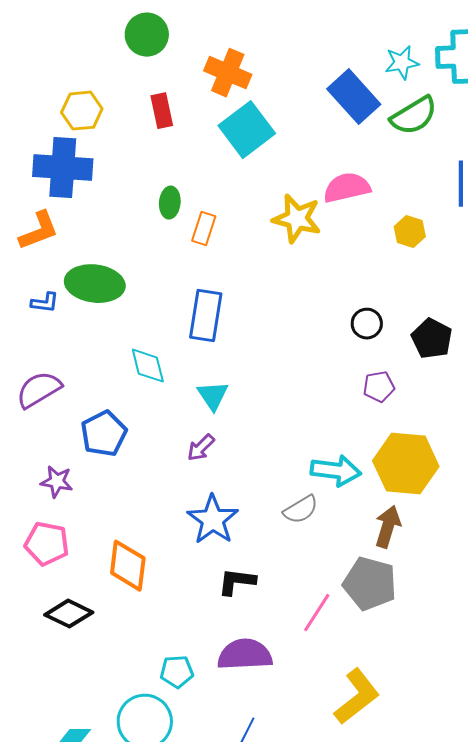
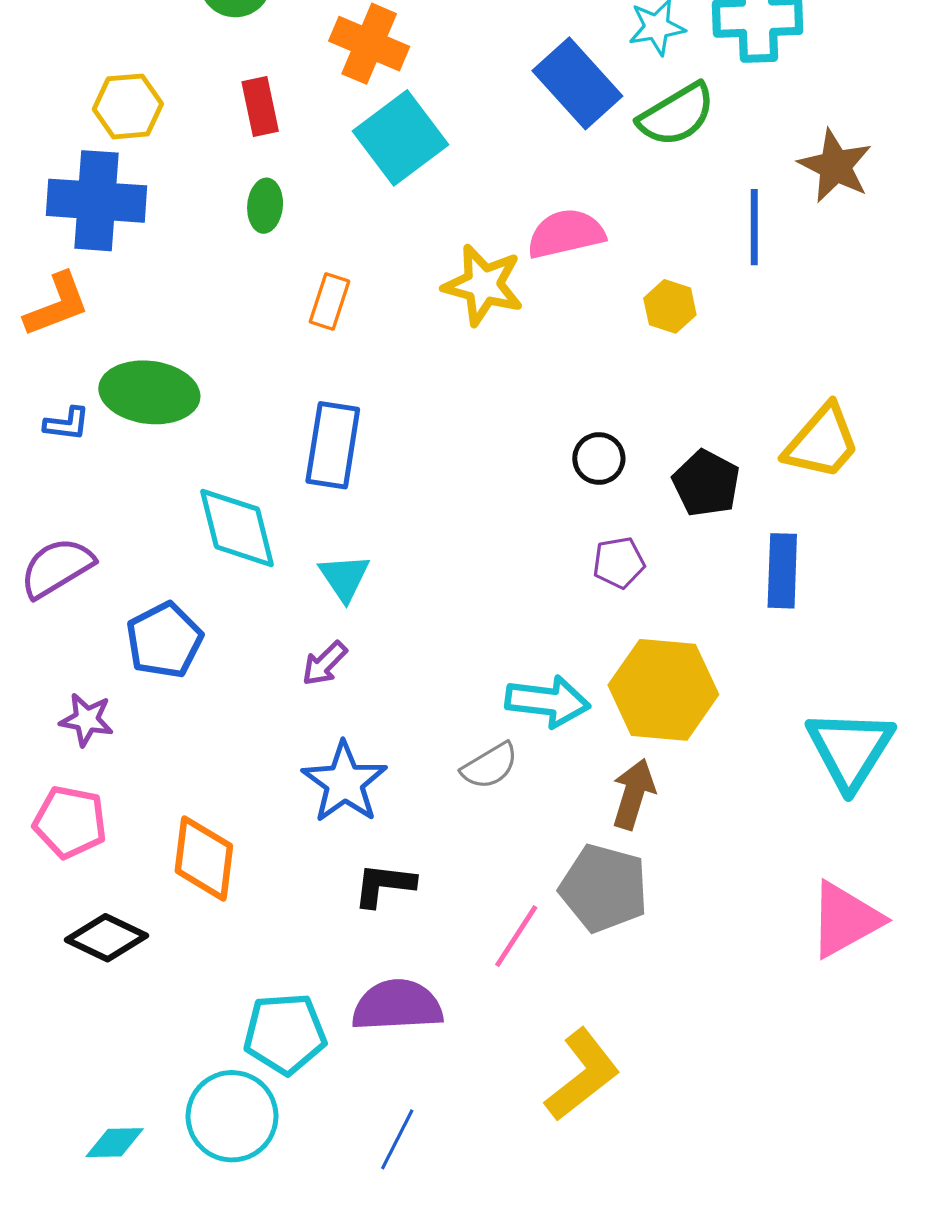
green ellipse: (170, 203) -> (265, 206), moved
cyan diamond: (148, 366) -> (237, 528), size x1.4
cyan pentagon: (177, 672) -> (285, 1034), size x1.5

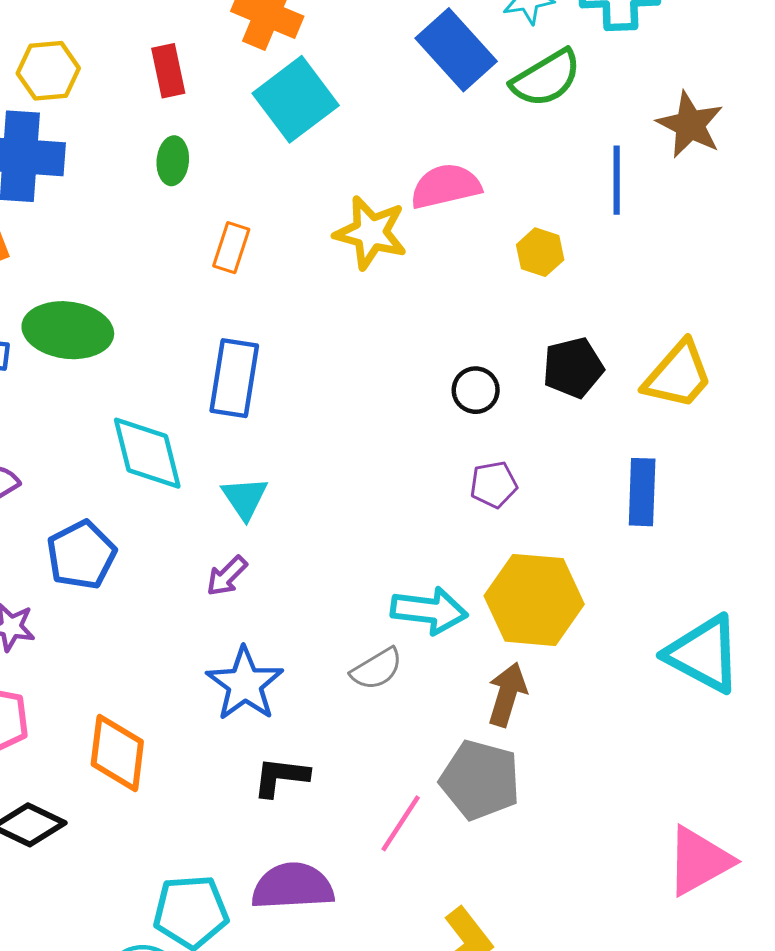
black pentagon: (706, 483) -> (573, 368), moved, turned 30
cyan triangle: (850, 749) -> (703, 654), turned -34
pink triangle: (845, 920) -> (699, 861), moved

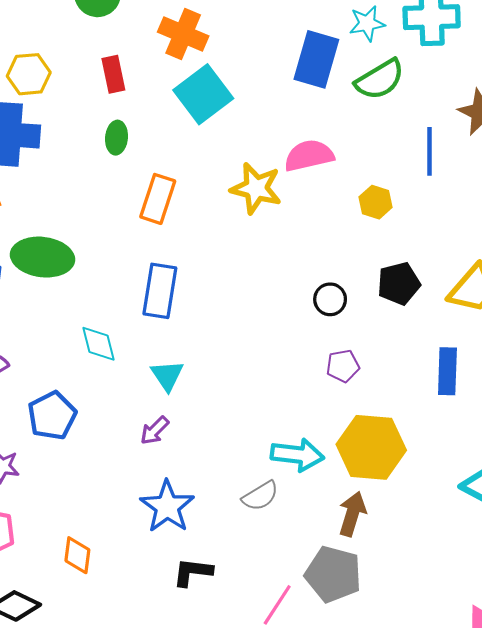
blue rectangle: (456, 50) -> (316, 59), turned 58
orange rectangle: (231, 248) -> (158, 199), size x1.4
cyan diamond: (147, 453) -> (99, 344), size x0.7
orange diamond: (117, 753) -> (77, 555), size x0.7

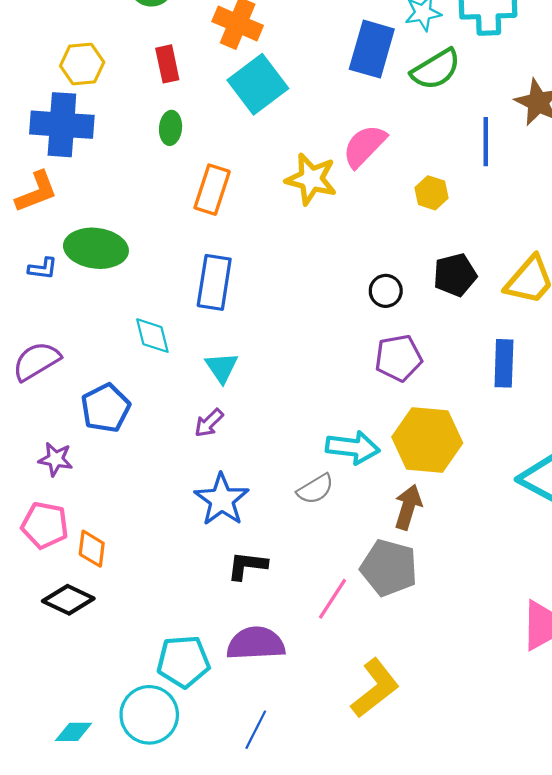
pink semicircle: (309, 156) -> (364, 146), turned -33
purple pentagon: (343, 366) -> (398, 358), size x1.4
orange diamond: (77, 555) -> (92, 549), moved

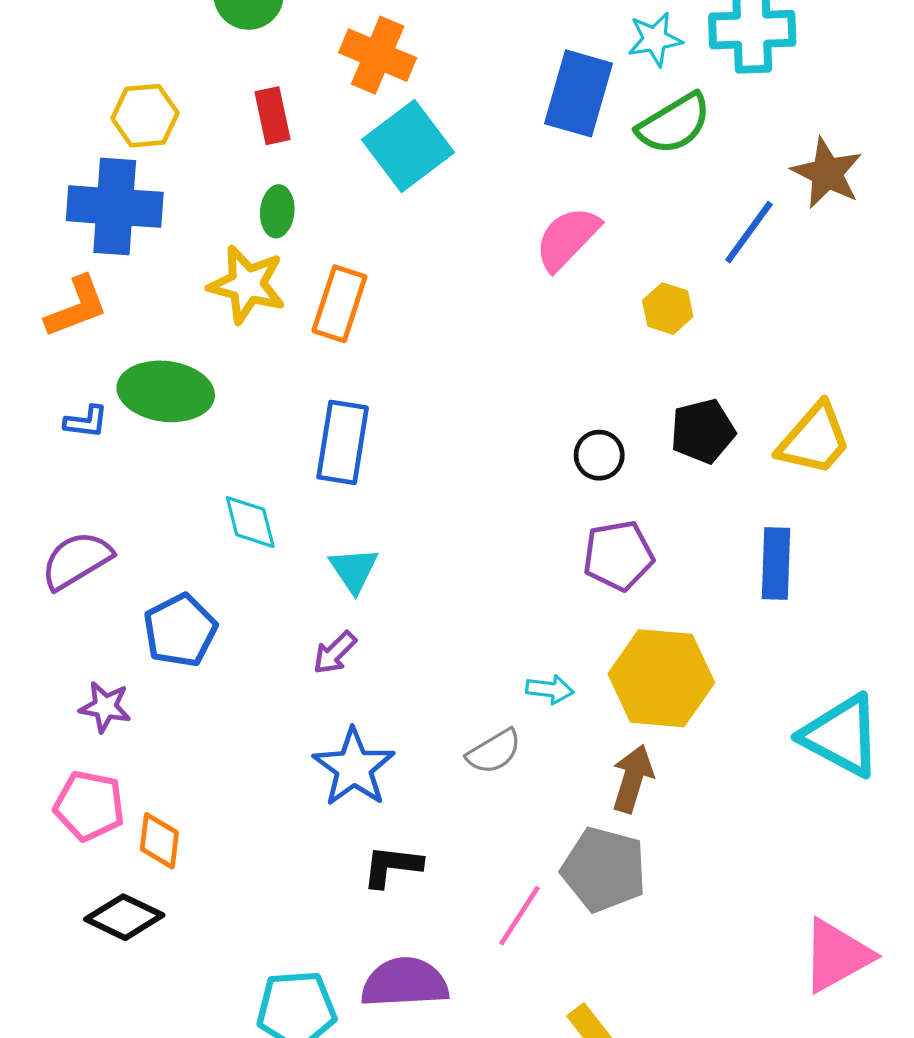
blue line: (486, 142) -> (749, 232), turned 36
yellow star: (311, 179) -> (247, 285), moved
cyan arrow: (353, 447) -> (550, 689), size x0.6

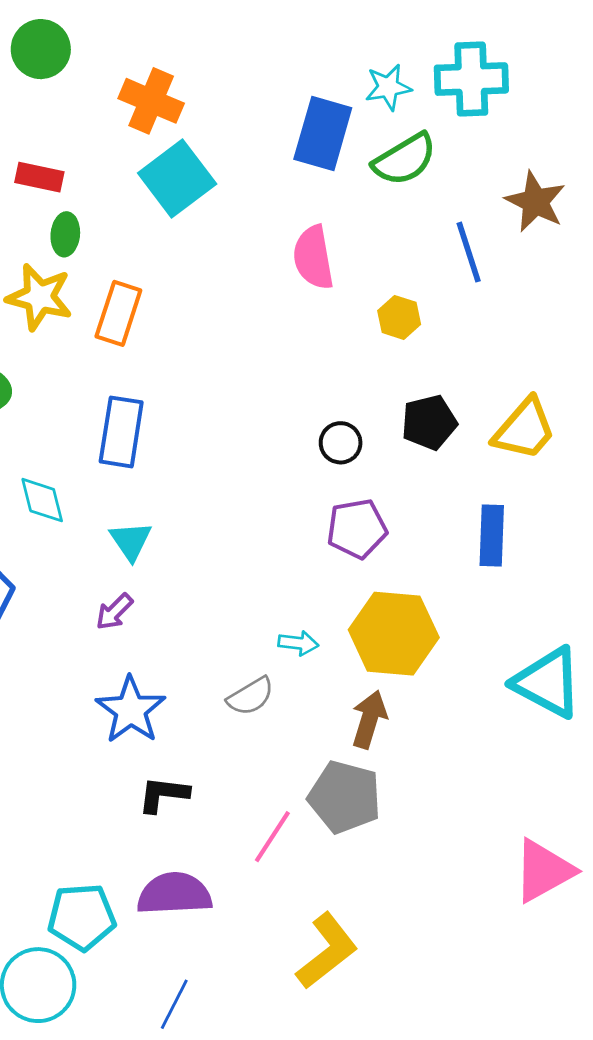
red rectangle: (272, 116) -> (39, 177), moved, turned -66
blue line: (749, 232) -> (469, 252), turned -54
pink semicircle: (567, 238) -> (313, 258), turned -54

